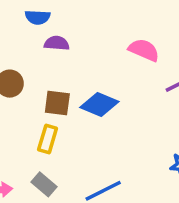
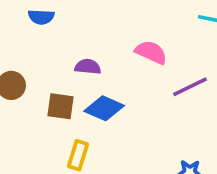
purple semicircle: (57, 43) -> (88, 67), moved
yellow rectangle: (48, 139) -> (78, 155), moved

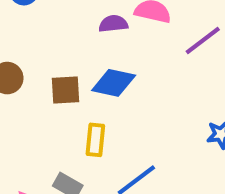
purple semicircle: (88, 67) -> (113, 24), moved

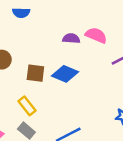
yellow rectangle: (95, 140) -> (27, 106), moved, turned -54

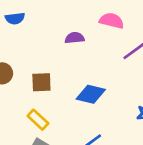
pink semicircle: (96, 35) -> (112, 21), moved
blue diamond: (65, 74) -> (91, 94), moved

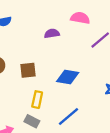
yellow rectangle: (38, 120) -> (37, 100), moved, turned 63

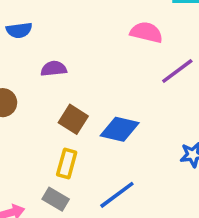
purple semicircle: (52, 33) -> (54, 69), moved
brown square: (28, 70) -> (73, 119), moved, turned 35

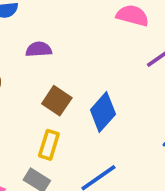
blue diamond: (120, 129) -> (103, 112), turned -63

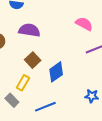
purple semicircle: (39, 49) -> (29, 30), size x1.5

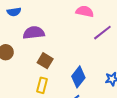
blue diamond: (56, 72) -> (78, 77), moved

